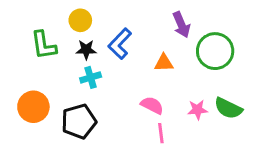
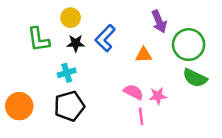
cyan cross: (91, 77) -> (67, 73), moved
orange circle: (33, 107) -> (19, 106), moved
green semicircle: (228, 108) -> (195, 78), moved
pink star: (197, 110) -> (158, 96), moved

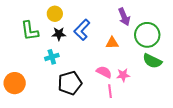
black pentagon: (69, 106) -> (70, 83), moved

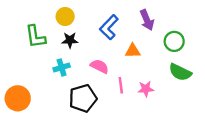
blue L-shape: (82, 30) -> (109, 27), moved
green circle: (147, 35) -> (174, 41), size x0.7
pink semicircle: (104, 72) -> (99, 66), moved
pink line: (110, 91) -> (121, 85), moved

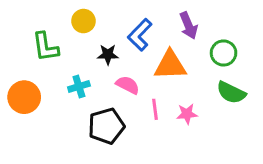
black star: (70, 40) -> (108, 55), moved
orange triangle: (133, 51) -> (170, 65), size x1.6
orange circle: (18, 98) -> (24, 97), moved

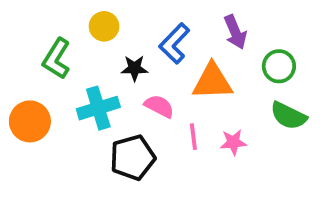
green L-shape: (45, 47) -> (57, 59), turned 40
cyan cross: (79, 86) -> (98, 108), size x1.5

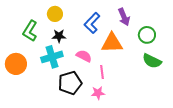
black star: (134, 68) -> (59, 36), moved
pink star: (233, 142) -> (98, 93), moved

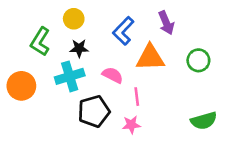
green circle: (147, 35) -> (198, 60), moved
green semicircle: (152, 61) -> (204, 121), moved, turned -42

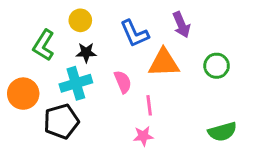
blue L-shape: (123, 31) -> (134, 34), turned -68
pink semicircle: (113, 75) -> (123, 82), turned 40
black pentagon: (94, 111) -> (61, 121), moved

